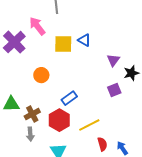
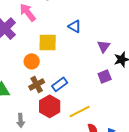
yellow square: (63, 44) -> (48, 42), moved
brown cross: (32, 114) -> (37, 84), moved

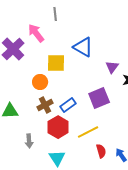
blue triangle: (75, 26) -> (83, 47), size x1.5
purple square: (105, 76) -> (99, 98), moved, size x1.5

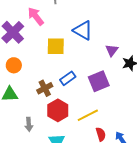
orange circle: (40, 82) -> (14, 65), moved
blue rectangle: (68, 105) -> (68, 78), moved

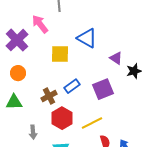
purple triangle: (112, 50) -> (116, 58), turned -32

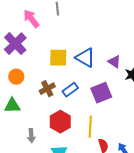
pink arrow: (40, 24) -> (31, 19), moved
blue triangle: (87, 38) -> (85, 58), moved
brown cross: (49, 96) -> (47, 89), moved
yellow line: (92, 123) -> (90, 127), turned -60

